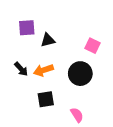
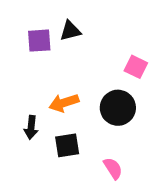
black triangle: (48, 40) -> (70, 31), moved
black arrow: (21, 69) -> (31, 127), moved, turned 48

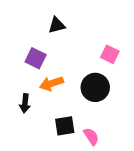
purple square: (39, 41) -> (36, 58), moved, turned 30
black square: (67, 145) -> (65, 126), moved

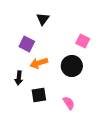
black triangle: (57, 25) -> (43, 19), turned -40
black square: (65, 126) -> (39, 95), moved

